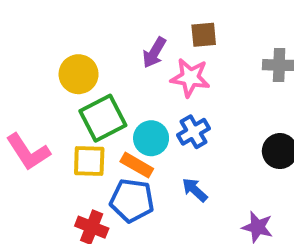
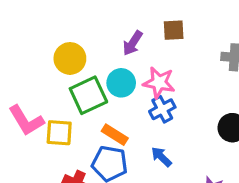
pink star: (190, 78) -> (159, 83), moved
cyan circle: (151, 138) -> (121, 83), moved
yellow square: (89, 161) -> (59, 133), moved

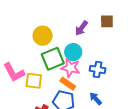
pink star: (159, 83) -> (70, 68), moved
blue cross: (162, 109) -> (98, 69), turned 35

